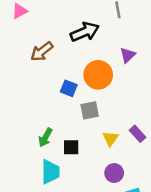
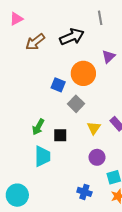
brown arrow: (42, 51) -> (35, 42), moved
gray square: (90, 110) -> (76, 104), turned -35

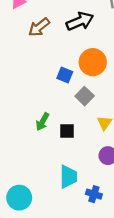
cyan trapezoid: (42, 156) -> (68, 177), moved

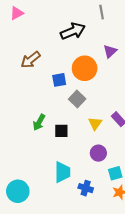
brown arrow: (39, 27) -> (31, 60), moved
blue square: (65, 75) -> (59, 80), turned -32

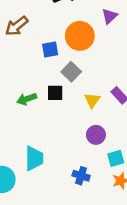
green arrow: (39, 122) -> (27, 99), turned 42
black square: (61, 131) -> (55, 93), moved
cyan trapezoid: (62, 172) -> (34, 158), moved

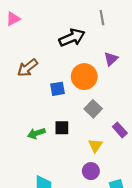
gray square: (71, 72) -> (93, 109), moved
yellow triangle: (92, 100) -> (95, 146), moved
purple circle: (96, 135) -> (91, 171), moved

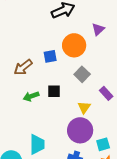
brown arrow: (27, 68) -> (23, 67), moved
purple circle: (91, 171) -> (80, 130), size x1.6

